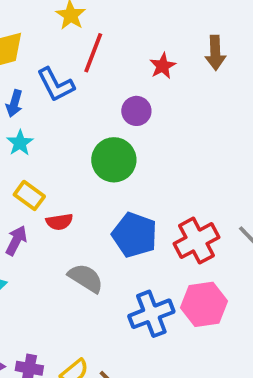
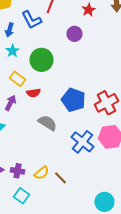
green circle: (114, 160) -> (41, 60), moved
blue cross: (151, 314) -> (82, 142), turned -30

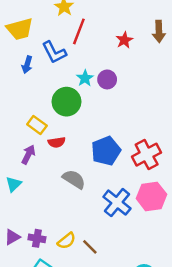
purple circle: (74, 34) -> (107, 79), moved
cyan star: (12, 51) -> (85, 78), moved
blue pentagon: (73, 100) -> (106, 151), turned 30

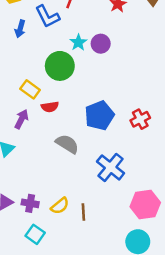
red cross: (147, 155) -> (140, 119), size x0.7
pink hexagon: (151, 196) -> (145, 205), moved
brown line: (90, 247) -> (83, 212), turned 42

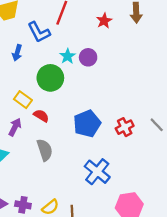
blue arrow: (20, 29) -> (17, 53), moved
red semicircle: (50, 107) -> (41, 116), turned -140
gray semicircle: (67, 144) -> (45, 150), moved, turned 40

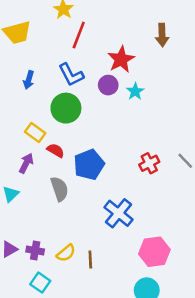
red star: (104, 21) -> (121, 59), moved, size x1.5
blue L-shape: (39, 32) -> (71, 75), moved
cyan star: (68, 56) -> (135, 91), moved
blue pentagon: (87, 124) -> (89, 165), moved

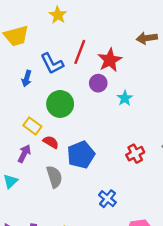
red line: (79, 35) -> (80, 52), moved
brown arrow: (162, 35) -> (147, 38), turned 84
blue L-shape: (71, 75) -> (52, 64), moved
cyan star: (135, 91) -> (125, 98), moved
blue cross: (118, 213) -> (107, 199), size x0.7

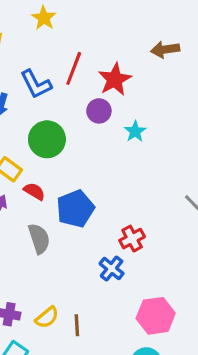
red cross: (135, 154) -> (132, 239), moved

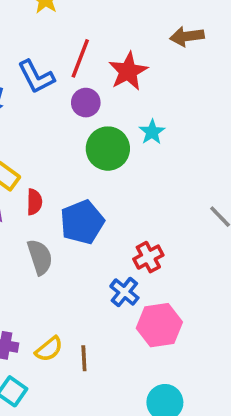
purple circle: (99, 111) -> (86, 103), moved
green circle: (47, 139) -> (108, 149), moved
red semicircle: (34, 191) -> (34, 202), turned 60
pink hexagon: (156, 316) -> (159, 325), moved

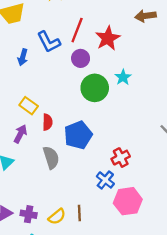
brown line: (84, 358) -> (79, 213), moved

